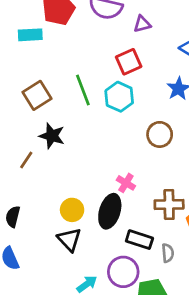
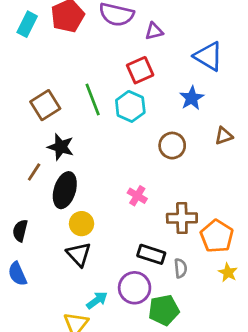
cyan rectangle: (30, 35) -> (27, 24), moved, turned -60
black ellipse: (110, 211) -> (65, 190), moved

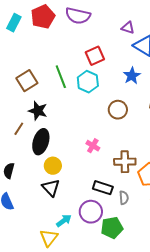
purple triangle: (154, 31) -> (128, 28), moved, turned 32

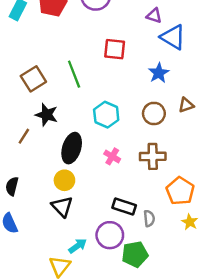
red square: (95, 56) -> (115, 49), turned 30
cyan hexagon: (88, 82) -> (106, 115), moved
brown circle: (118, 110) -> (154, 113), moved
black ellipse: (41, 142) -> (72, 148), moved
brown cross: (125, 162) -> (153, 156), moved

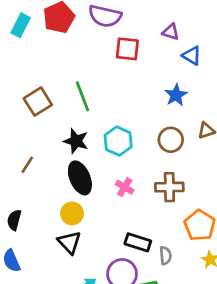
blue triangle: (173, 37) -> (192, 56), size x0.7
red square: (115, 49) -> (127, 49), moved
black star: (47, 115) -> (76, 141), moved
black ellipse: (72, 148) -> (80, 178), turned -40

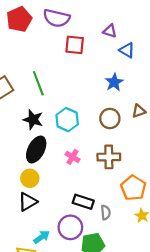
black ellipse: (80, 178) -> (36, 149), turned 50
black triangle: (69, 242) -> (28, 202), turned 42

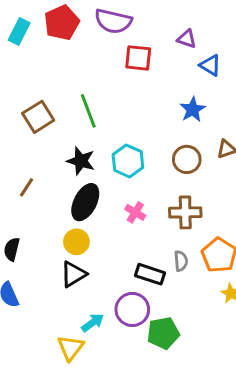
gray semicircle: (106, 212) -> (181, 261), moved

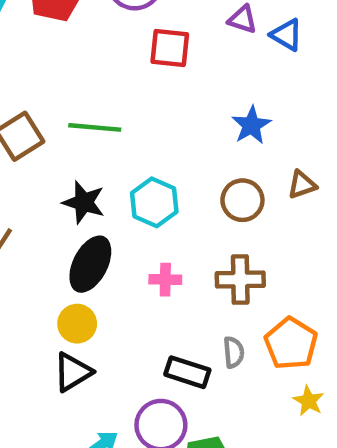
blue triangle: (210, 65) -> (287, 35), moved
green line: (88, 111) -> (95, 127), turned -64
pink cross: (135, 212) -> (165, 280), turned -30

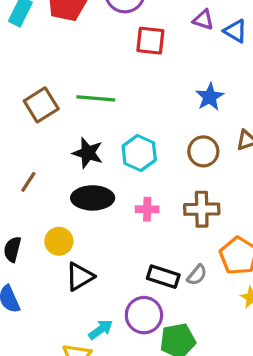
black ellipse: (90, 264) -> (93, 198), turned 63
yellow circle: (77, 324) -> (59, 241), moved
gray semicircle: (234, 352) -> (197, 275), moved, turned 45

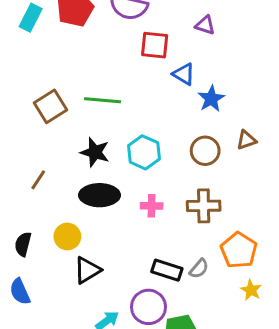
blue triangle: (235, 31) -> (184, 74), moved

